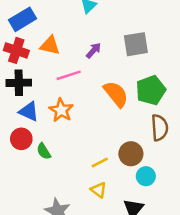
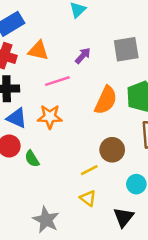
orange semicircle: (116, 94) -> (106, 100), turned 64
orange star: (61, 110) -> (50, 117), turned -30
brown circle: (131, 154) -> (112, 150), moved

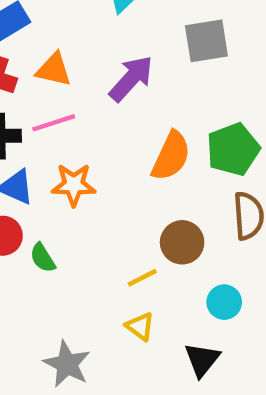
gray square: (126, 49) -> (206, 41), moved
purple arrow: (83, 56) -> (131, 79), size x1.6
pink line: (57, 81) -> (54, 123), moved

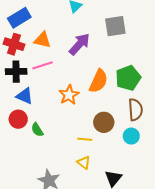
orange star: (74, 185) -> (69, 95), moved, turned -30
yellow line: (142, 278) -> (85, 139), turned 32
cyan circle: (224, 302) -> (131, 136), moved

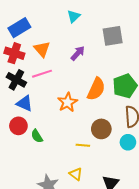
orange triangle: (43, 40) -> (42, 49), turned 36
purple arrow: (79, 44) -> (78, 53), size x0.7
black cross: (16, 72) -> (16, 80), turned 30
yellow triangle: (84, 162) -> (76, 174), moved

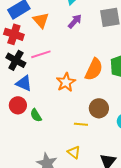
orange triangle: (42, 49) -> (41, 20), moved
purple arrow: (78, 53) -> (75, 21), moved

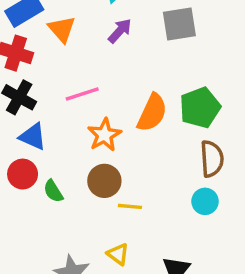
pink line: (41, 54) -> (82, 94), moved
brown circle: (99, 108) -> (104, 181), moved

